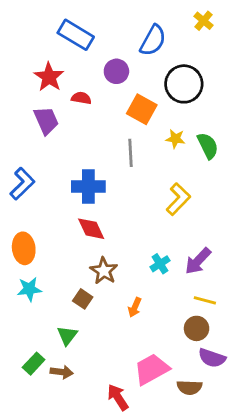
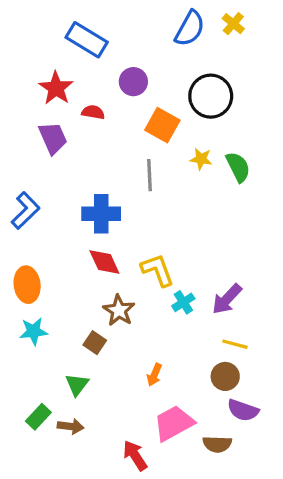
blue semicircle: (153, 40) -> (190, 28), moved
yellow L-shape: (178, 199) -> (158, 270), moved, turned -64
orange arrow: (135, 307) -> (154, 375), moved

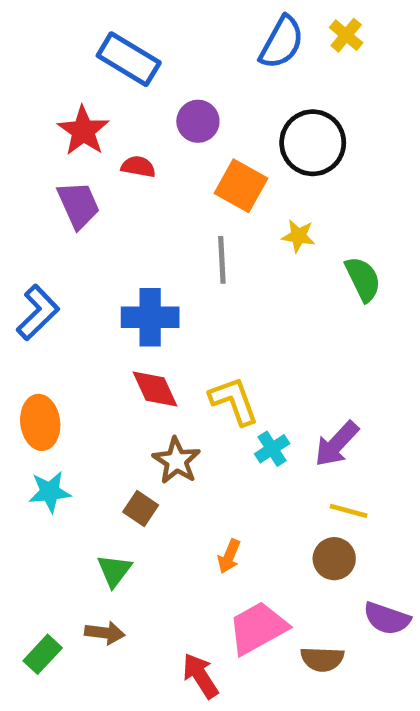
green semicircle: (238, 167) -> (363, 279), moved
purple semicircle: (243, 410) -> (387, 618), moved
green rectangle: (38, 417) -> (43, 654), moved

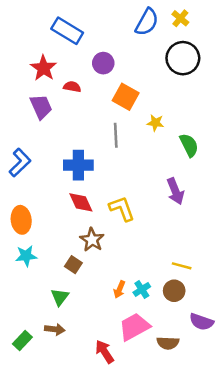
black circle: (313, 143) -> (183, 58), moved
purple arrow: (337, 444) -> (175, 191), moved, turned -65
cyan cross: (272, 449) -> (142, 289), moved

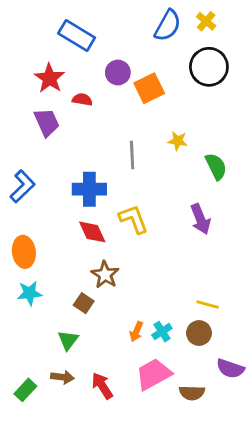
orange square: (126, 97) -> (149, 88), moved, turned 35
yellow L-shape: (122, 209) -> (133, 219), moved
red arrow: (104, 352) -> (102, 386), moved

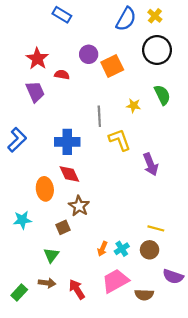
blue rectangle: (77, 35) -> (62, 15), moved, size x0.7
green semicircle: (216, 166) -> (162, 95), moved
yellow L-shape: (133, 219) -> (120, 140), moved
orange ellipse: (24, 252) -> (45, 189), moved
brown square: (84, 303) -> (63, 227), turned 32

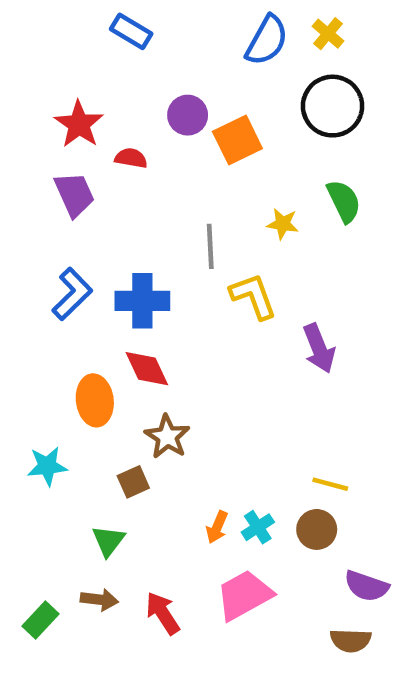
blue L-shape: (17, 140) -> (72, 294), moved
brown semicircle: (144, 295) -> (351, 640), moved

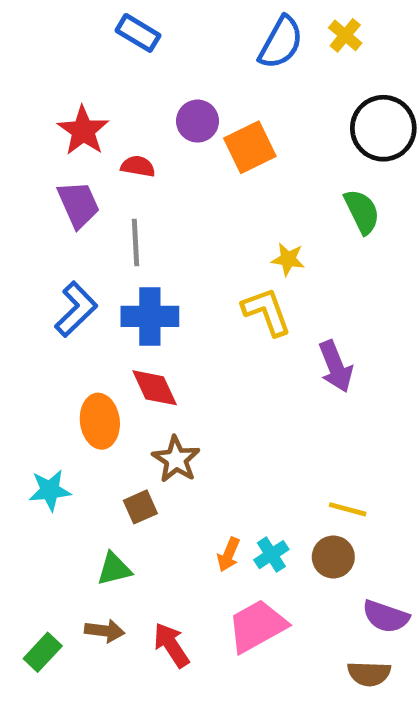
black circle: (333, 106) -> (383, 128), moved
yellow star: (283, 224) -> (288, 259), moved
gray line: (210, 246) -> (136, 243), moved
green triangle: (108, 541) -> (114, 569), turned 39

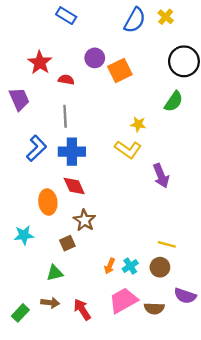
purple trapezoid: (78, 204) -> (19, 99), moved
green semicircle: (362, 212) -> (174, 101), turned 60
yellow L-shape: (267, 312) -> (128, 149), turned 145
brown semicircle: (369, 674) -> (154, 308), moved

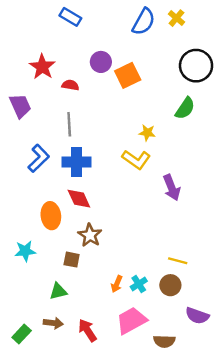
brown square: (67, 243) -> (72, 260), turned 35
brown semicircle: (154, 308) -> (164, 341), moved

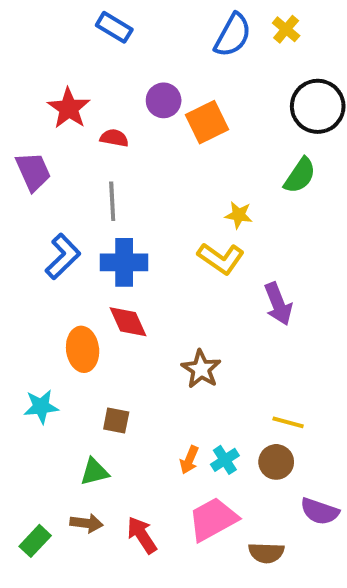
brown star: (90, 235) -> (201, 369), moved

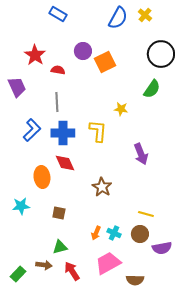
yellow L-shape: (221, 258) -> (98, 131), moved, turned -120
cyan cross: (225, 460) -> (114, 233), turned -32
green triangle: (94, 472) -> (60, 247), moved
purple semicircle: (320, 511) -> (162, 248), moved, turned -30

